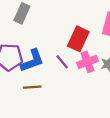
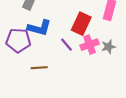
blue L-shape: (32, 61) -> (39, 28), moved, turned 35

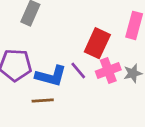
blue L-shape: (39, 28) -> (51, 76), moved

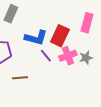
blue L-shape: (51, 76) -> (36, 38), moved

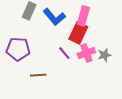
pink rectangle: (87, 23) -> (83, 16), moved
blue L-shape: (36, 38) -> (54, 17), moved, turned 35

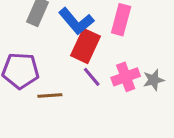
red rectangle: (78, 33) -> (85, 46), moved
brown line: (38, 75) -> (50, 95), moved

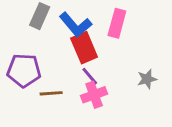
red rectangle: (85, 46) -> (84, 48), turned -48
pink cross: (126, 77) -> (94, 95), moved

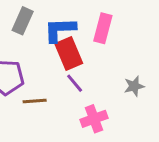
blue L-shape: (75, 25) -> (60, 30), turned 128
pink cross: (94, 95) -> (94, 119), moved

